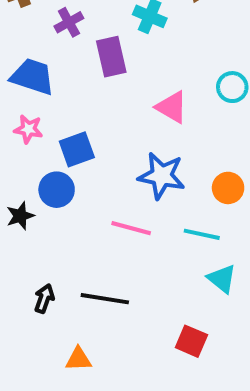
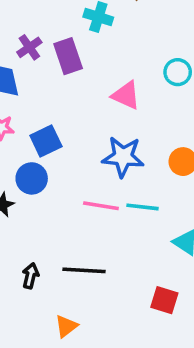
purple cross: (69, 22) -> (29, 47), moved
cyan line: (202, 234) -> (142, 207), moved
orange triangle: (78, 359) -> (66, 326), turned -30

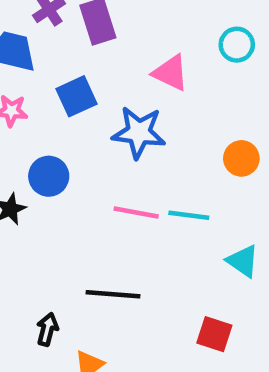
blue square: (46, 141) -> (77, 96), moved
blue star: (123, 157) -> (139, 132), moved
black arrow: (31, 276) -> (47, 329), moved

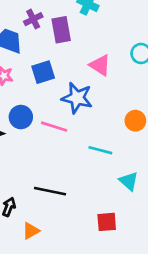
pink line: (136, 213) -> (54, 127), moved
red square: (214, 334) -> (107, 222), turned -30

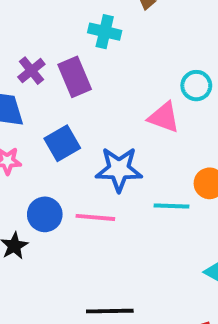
pink triangle: (100, 65) -> (164, 117), moved
cyan line: (100, 150) -> (171, 206), moved

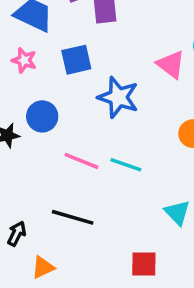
cyan line: (171, 206) -> (126, 165), moved
pink line: (95, 217) -> (81, 161), moved

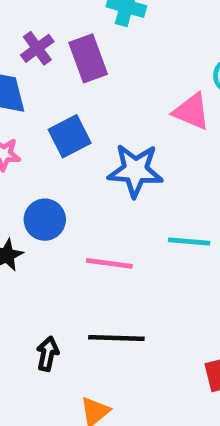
cyan line: (126, 165) -> (189, 241), moved
black arrow: (17, 234) -> (48, 354), moved

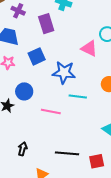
purple cross: (37, 48) -> (18, 11), moved, turned -32
cyan line: (189, 241) -> (78, 96), moved
black line: (116, 338) -> (67, 153), moved

